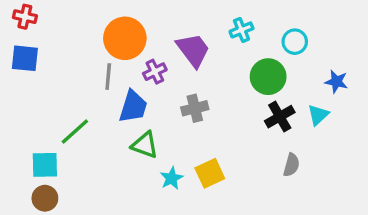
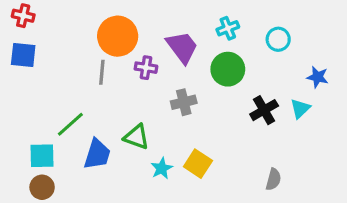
purple cross: (155, 72) -> (146, 68), turned 35
green circle: (268, 77) -> (228, 69), moved
blue trapezoid: (133, 107) -> (97, 154), moved
gray semicircle: (291, 165) -> (273, 179), moved
yellow square: (210, 173) -> (198, 164), turned -32

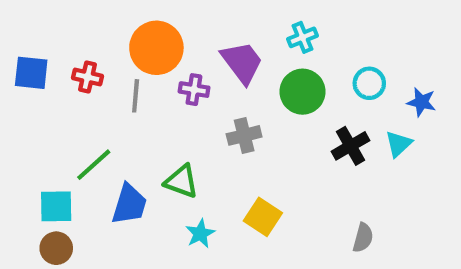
red cross: (23, 16) -> (88, 77), moved
cyan circle: (278, 39) -> (369, 83), moved
cyan star: (162, 168) -> (200, 234), moved

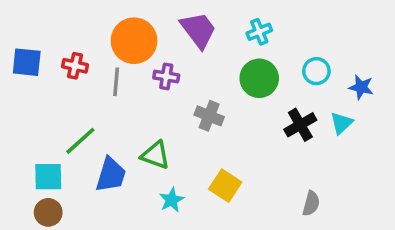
purple trapezoid: (242, 62) -> (198, 30), moved
gray cross: (244, 135) -> (209, 116), turned 36

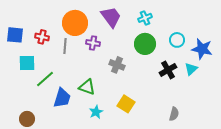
blue star: (361, 87) -> (202, 49), size x1.5
cyan square: (48, 177) -> (27, 63), moved

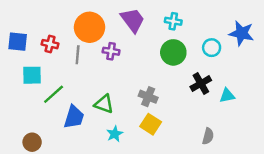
cyan cross: (145, 18) -> (173, 21), turned 32
blue star: (202, 49) -> (242, 33), moved
gray cross: (117, 65) -> (148, 97), moved
cyan triangle: (191, 69) -> (227, 96), moved, turned 32

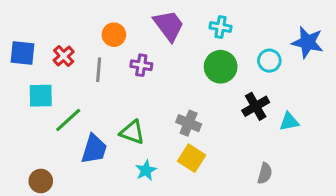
orange circle: (90, 27) -> (114, 35), size x0.6
red cross: (50, 44) -> (64, 56), turned 35

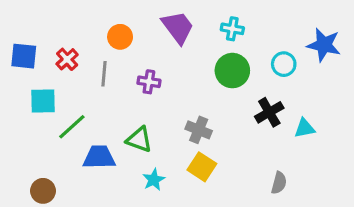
purple cross: (141, 65) -> (149, 82), moved
blue trapezoid: (94, 149) -> (99, 157), turned -108

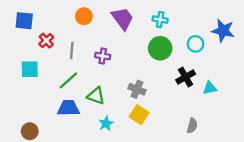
orange circle: (120, 37) -> (84, 16), moved
blue square: (24, 56) -> (24, 21), moved
green line: (72, 127) -> (68, 80), moved

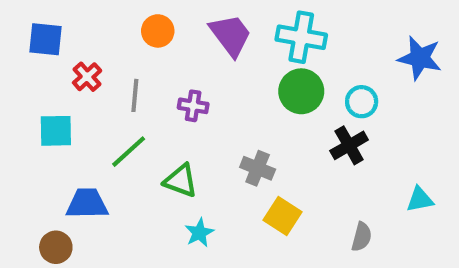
cyan cross: (160, 20) -> (301, 37), size x1.6
cyan circle: (196, 44) -> (362, 102), moved
cyan triangle: (210, 88) -> (420, 199), moved
blue trapezoid: (68, 108) -> (87, 204), moved
yellow square: (139, 115) -> (283, 216), moved

